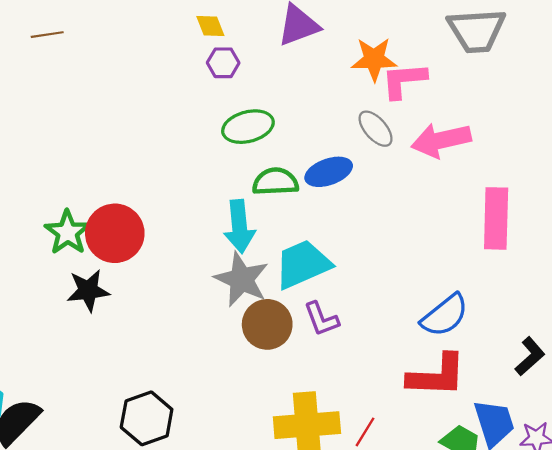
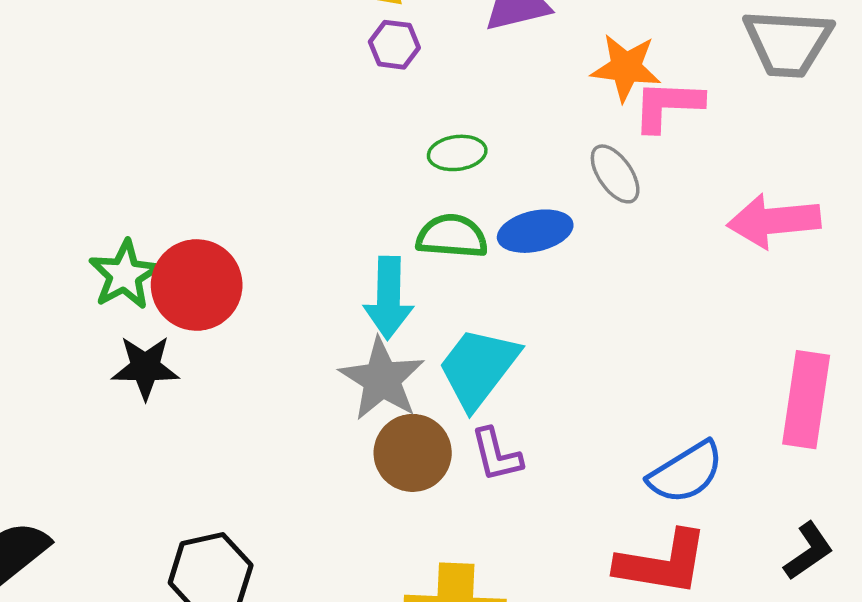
green ellipse: (248, 127) -> (457, 153), moved, size x0.7
pink arrow: (441, 140) -> (774, 221), moved
pink rectangle: (496, 218) -> (806, 400), moved
cyan trapezoid: (303, 264) -> (478, 368), turned -36

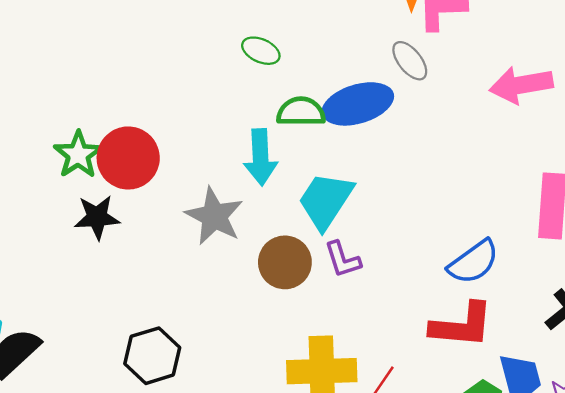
green ellipse: (457, 153) -> (261, 51), moved, turned 36
blue ellipse: (535, 231) -> (358, 104), size x1.4
gray star: (382, 379) -> (214, 216), moved

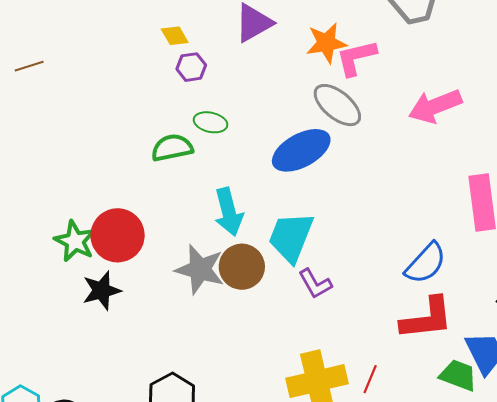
gray ellipse: (410, 61) -> (337, 105), size x1.4
green semicircle: (301, 112) -> (172, 148), moved
brown circle: (285, 262) -> (242, 267), moved

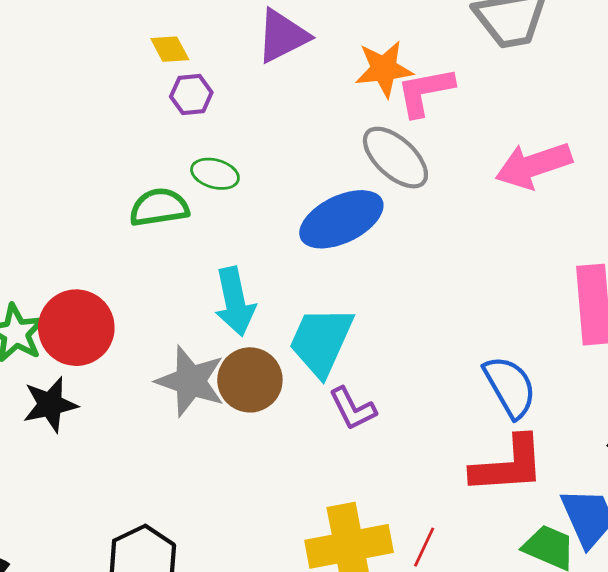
blue semicircle: (426, 263) -> (510, 387), turned -75

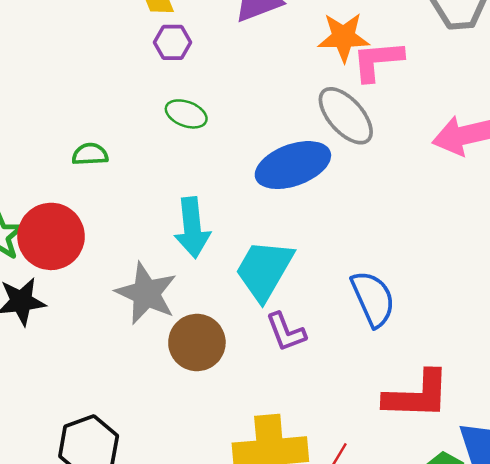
green semicircle: (159, 207) -> (90, 154), moved, size x0.7
brown circle: (250, 380) -> (197, 342), moved
blue semicircle: (510, 387) -> (373, 299), moved

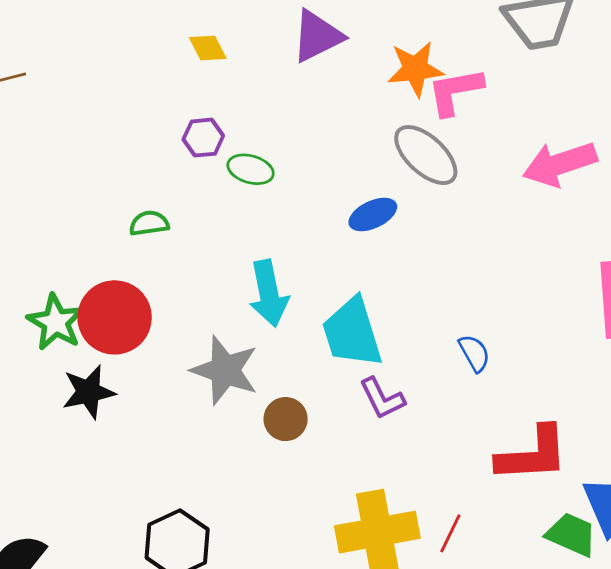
purple hexagon: (172, 42) -> (203, 138), moved
blue ellipse: (293, 165) -> (373, 214), size x0.6
cyan trapezoid: (264, 270) -> (352, 333), turned -42
blue semicircle: (373, 299) -> (474, 353), size x0.6
brown circle: (197, 342) -> (286, 419), size x0.7

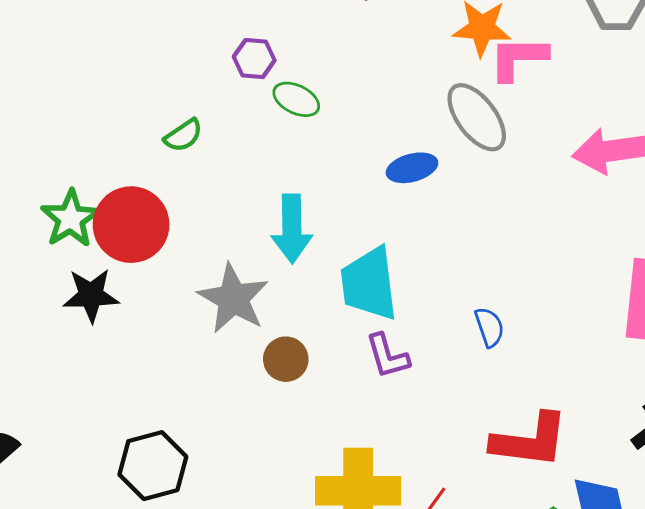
green semicircle: (149, 223) -> (183, 135), turned 144

